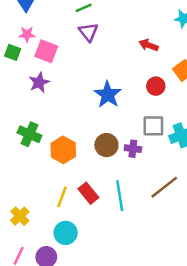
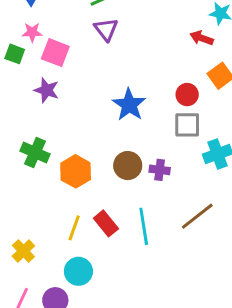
red arrow: (149, 45) -> (202, 38), moved
purple star: (39, 82) -> (47, 90), turned -30
gray square: (153, 126) -> (187, 125), moved

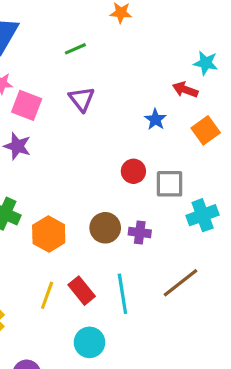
purple triangle: (106, 29) -> (82, 99), moved
red circle: (187, 95) -> (133, 171), moved
blue star: (129, 105) -> (155, 119), moved, size x0.6
cyan circle: (78, 271) -> (89, 342), moved

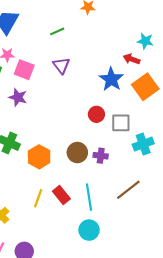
blue star: (155, 119) -> (111, 79), size x1.6
orange square: (206, 130) -> (145, 87), size x1.4
cyan circle: (89, 342) -> (89, 230), moved

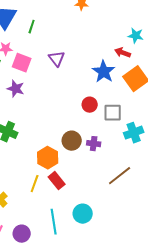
green line: (57, 31) -> (32, 27), moved, turned -48
orange hexagon: (39, 157) -> (48, 158), moved
cyan line: (89, 197) -> (54, 222), moved

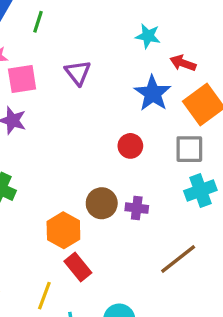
cyan star: (136, 36) -> (148, 36), moved
pink square: (22, 63) -> (22, 79), turned -30
gray square: (113, 113) -> (189, 149), moved
yellow line: (35, 184) -> (44, 296), moved

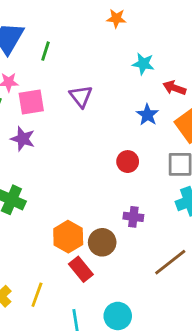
blue star: (153, 93) -> (147, 115), size x0.7
brown circle: (102, 203) -> (102, 242), moved
yellow line: (44, 296) -> (37, 295), moved

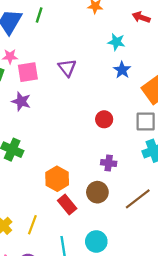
green line: (45, 51) -> (39, 15), moved
red arrow: (174, 88) -> (141, 17), moved
blue star: (147, 115) -> (122, 70), moved
brown circle: (102, 242) -> (97, 192), moved

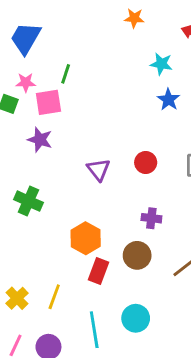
green line: (39, 15) -> (66, 74), moved
purple triangle: (67, 68) -> (99, 170), moved
red rectangle: (67, 204) -> (99, 271), turned 60

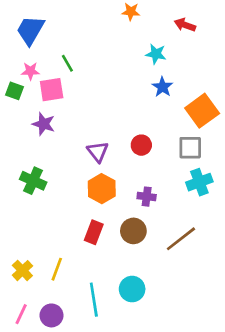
green line: (66, 74) -> (67, 63), turned -48
orange hexagon: (86, 238) -> (102, 189), moved
red rectangle: (99, 271) -> (94, 232), moved

